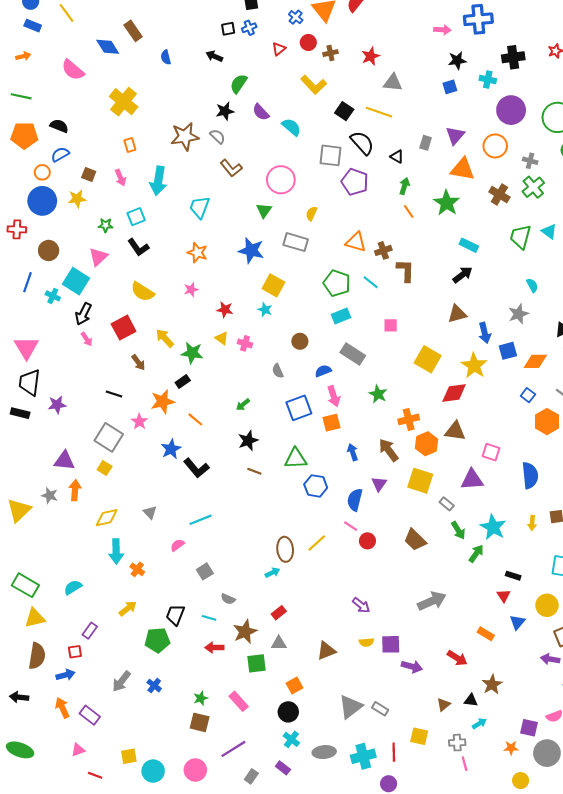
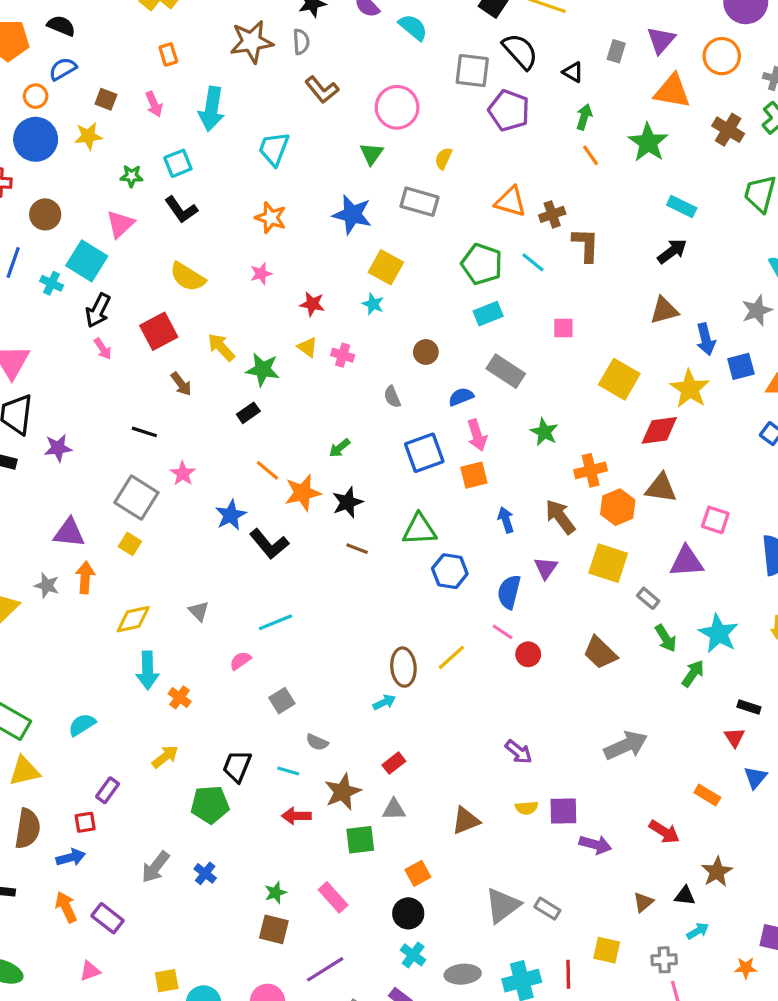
gray semicircle: (218, 136) -> (301, 42), turned 42
orange star: (163, 401) -> (303, 493), moved

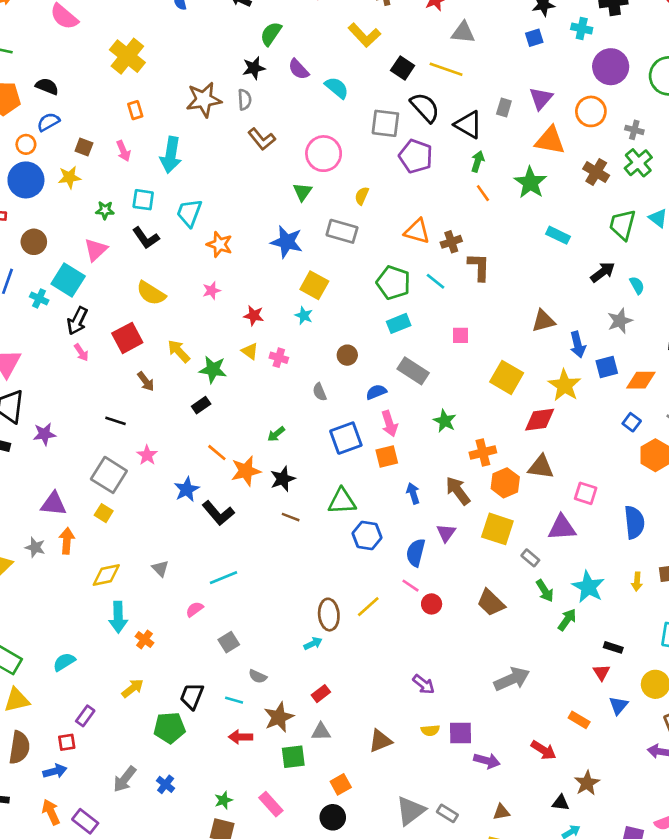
black triangle: (573, 72) -> (468, 125), size x1.6
cyan trapezoid: (274, 149) -> (189, 213), moved
cyan square: (178, 163) -> (143, 200), turned 30
black arrow: (672, 251) -> (603, 272), moved
brown triangle: (643, 902) -> (501, 812), moved, turned 30

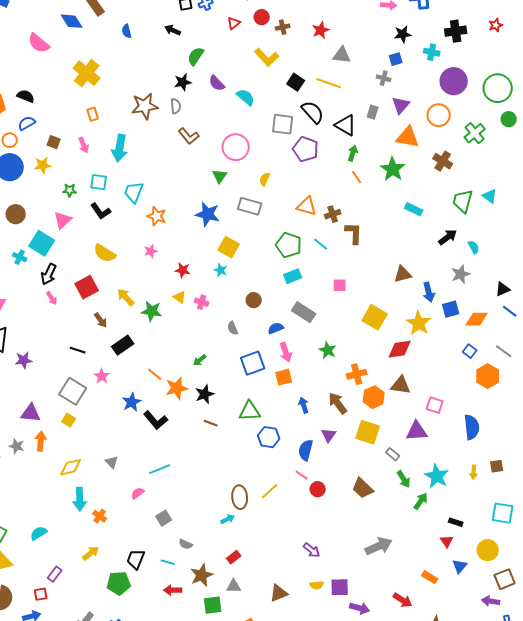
gray cross: (634, 130) -> (384, 78), moved
green cross: (638, 163) -> (475, 133), moved
black rectangle: (201, 405) -> (123, 345), moved, size x1.5

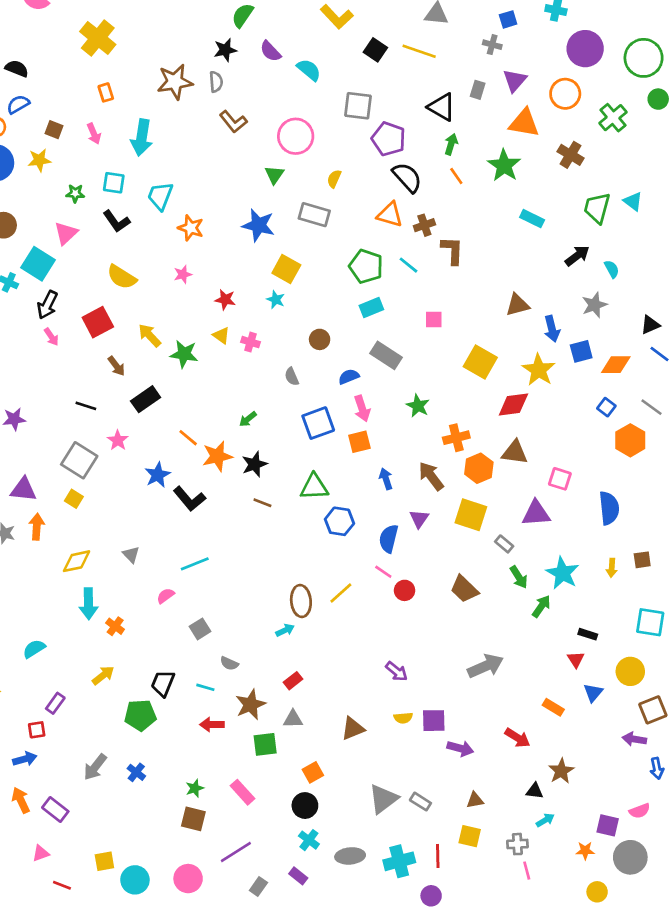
black semicircle: (313, 112) -> (407, 177), moved

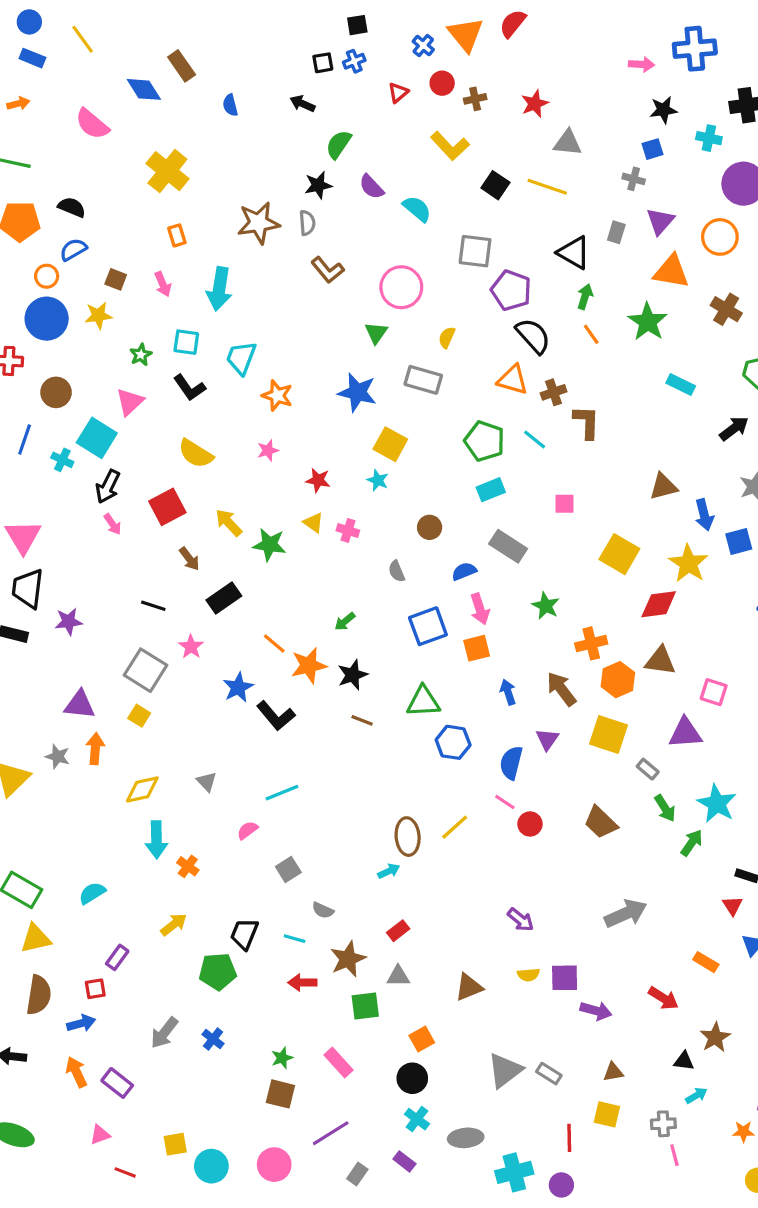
green star: (75, 193) -> (141, 355), turned -30
cyan cross: (399, 861) -> (514, 1172), moved

